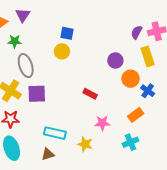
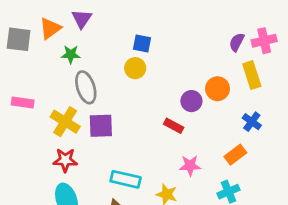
purple circle: (115, 60) -> (191, 101), moved
orange circle: (131, 79) -> (218, 89), moved

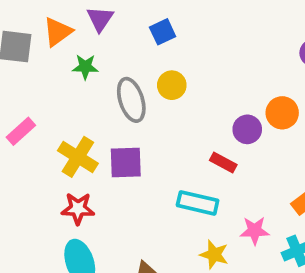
blue square: (142, 43) -> (163, 32), moved, turned -36
gray ellipse: (86, 87) -> (131, 100), moved
pink rectangle: (23, 102) -> (21, 131), turned -50
pink star: (190, 166) -> (255, 231), moved
cyan rectangle: (126, 179) -> (198, 203), moved

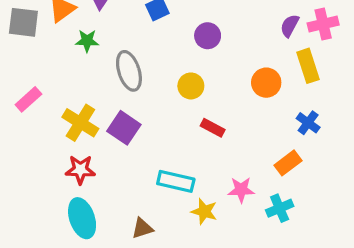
yellow circle: (172, 85) -> (191, 86), moved
purple circle: (247, 129) -> (208, 36), moved
purple square: (126, 162) -> (124, 128), turned 36
cyan rectangle: (198, 203) -> (176, 181), moved

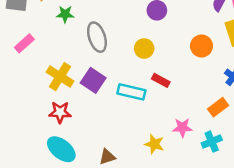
pink rectangle: (28, 99) -> (24, 43), moved
cyan rectangle: (176, 181) -> (131, 92), moved
cyan ellipse: (82, 218) -> (61, 149), turned -32

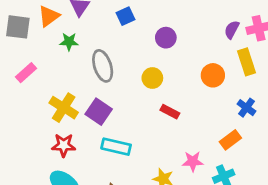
cyan rectangle: (131, 92) -> (116, 147), moved

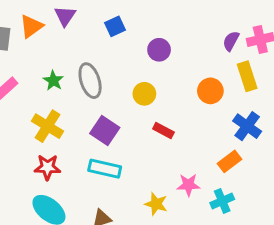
green star: (69, 42) -> (53, 81), moved, turned 30
blue cross: (247, 108) -> (247, 126), size x1.4
purple square: (99, 112) -> (105, 131), moved

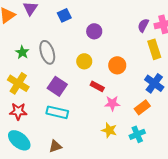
orange circle: (210, 91) -> (117, 65), moved
pink star: (188, 185) -> (112, 103), moved
yellow star: (156, 204) -> (109, 130), moved

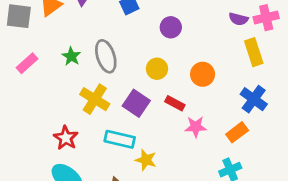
purple semicircle: (143, 25) -> (238, 19), turned -104
yellow cross: (18, 83) -> (95, 99), moved
purple square: (57, 86) -> (136, 103), moved
red star: (18, 111) -> (66, 138), turned 30
yellow star: (109, 130) -> (146, 160), moved

